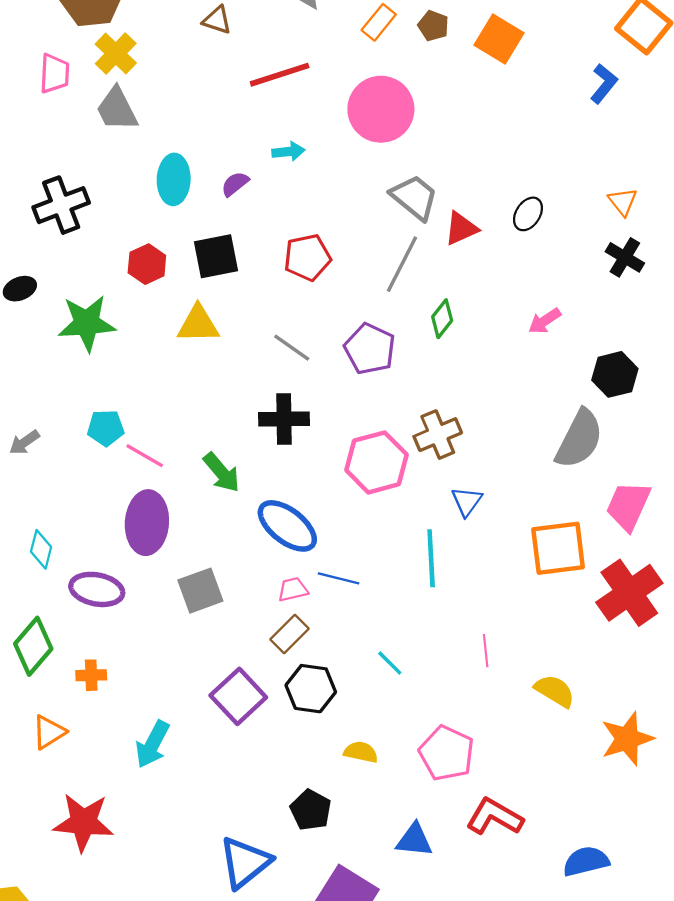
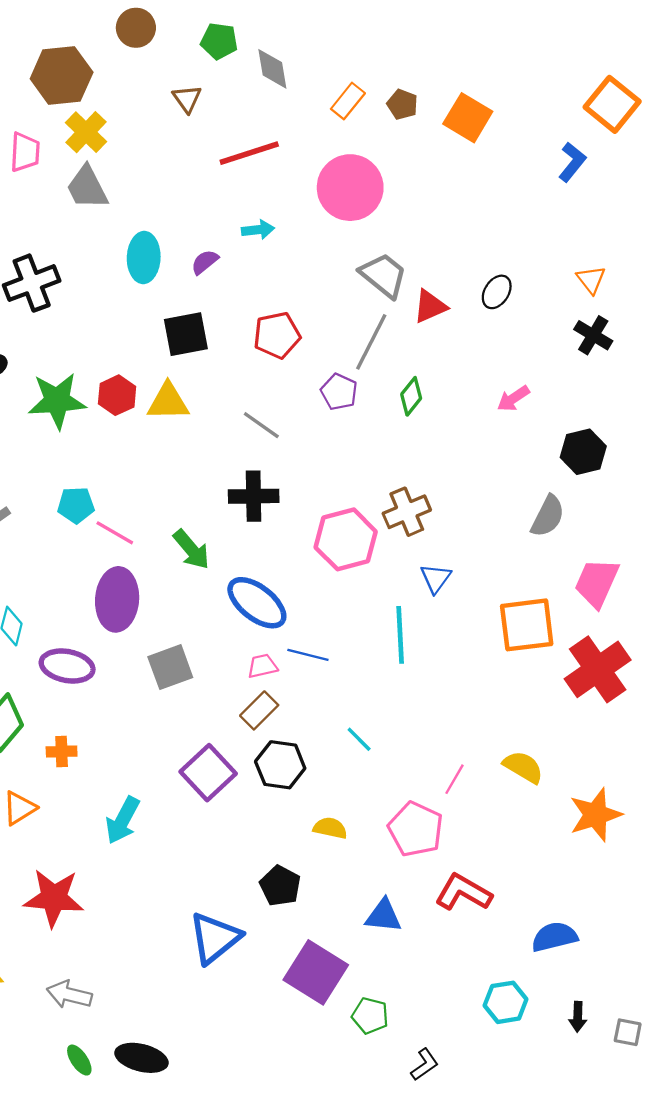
brown triangle: (217, 20) -> (187, 99), turned 36
red hexagon: (147, 264) -> (117, 395), moved
purple pentagon: (370, 349) -> (339, 392), moved, size x0.7
gray semicircle: (579, 439) -> (548, 516), size x0.7
pink line: (486, 651) -> (454, 779), moved, turned 36

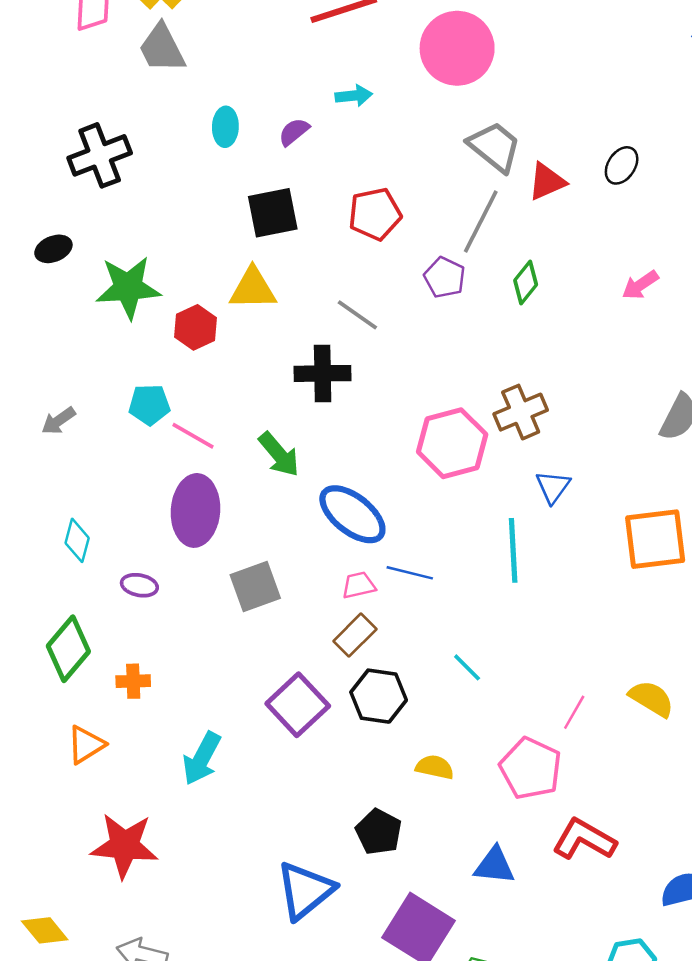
cyan ellipse: (144, 258) -> (225, 127), size x0.7
red hexagon: (117, 395) -> (195, 327), moved
black cross: (254, 496) -> (323, 373), moved
purple ellipse: (67, 666) -> (139, 585), size x0.6

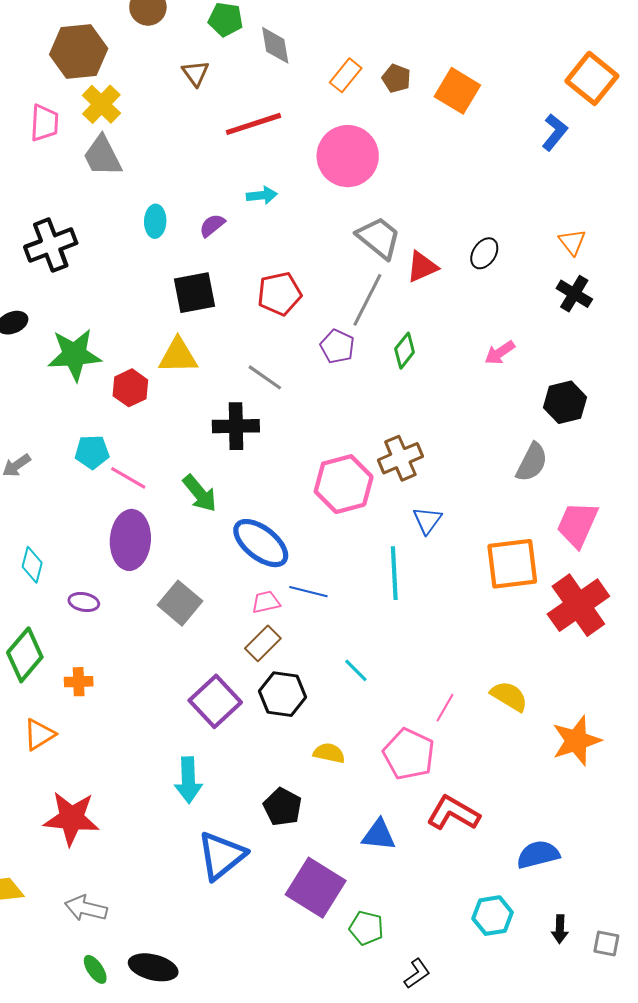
gray square: (255, 586) -> (180, 603), turned -30
cyan arrow: (202, 758) -> (188, 780), moved, turned -30

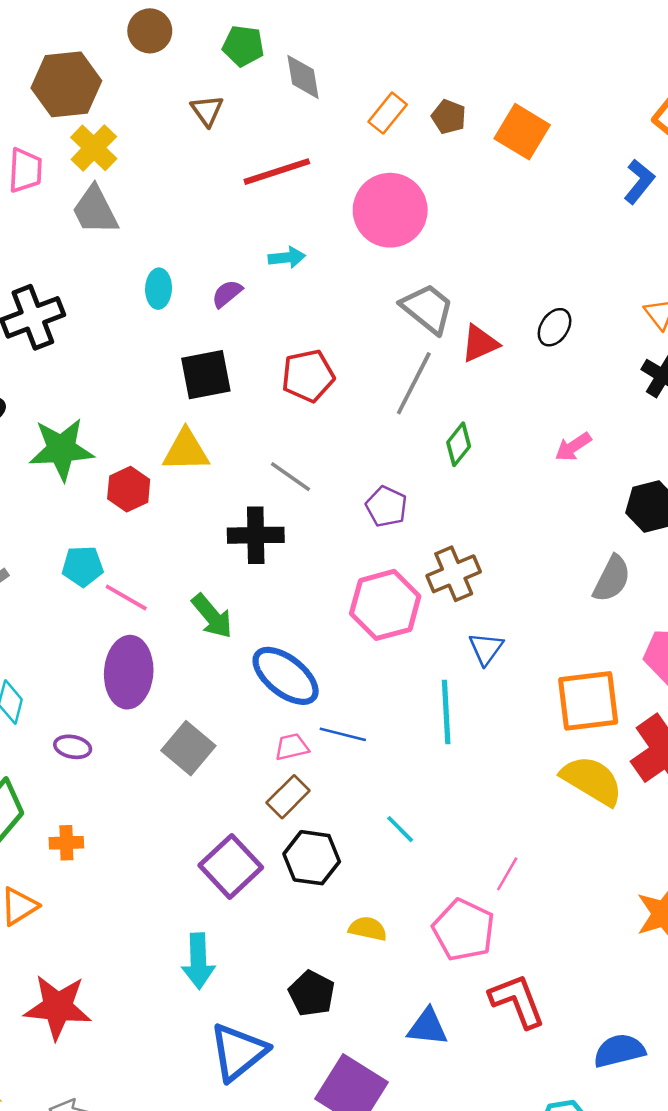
purple pentagon: (337, 346) -> (386, 507), moved
yellow semicircle: (509, 696) -> (592, 780), moved, size x1.4
red L-shape: (453, 813) -> (517, 1001), turned 39

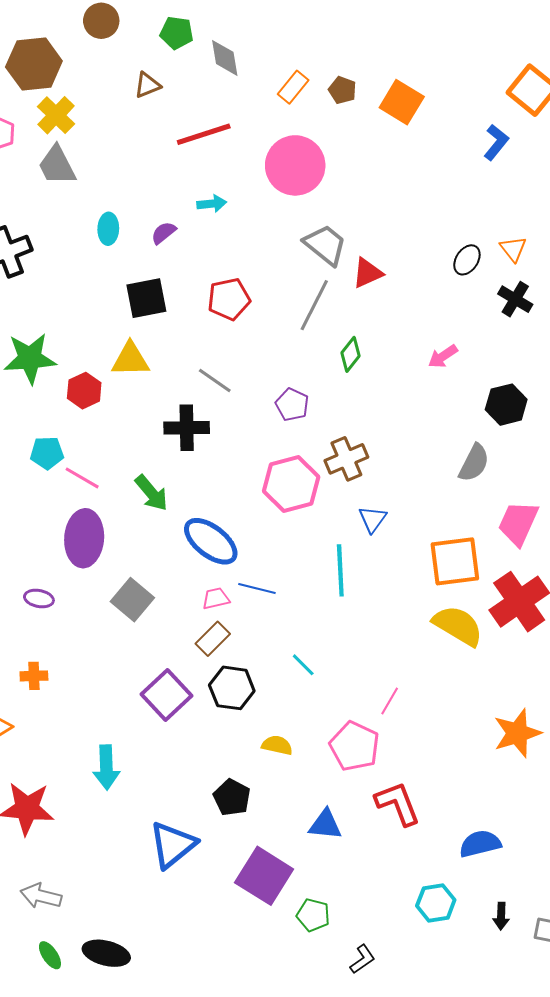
brown triangle: (207, 111) -> (147, 85), turned 44
black ellipse: (555, 327) -> (467, 260), moved
cyan arrow: (198, 961) -> (106, 767), moved

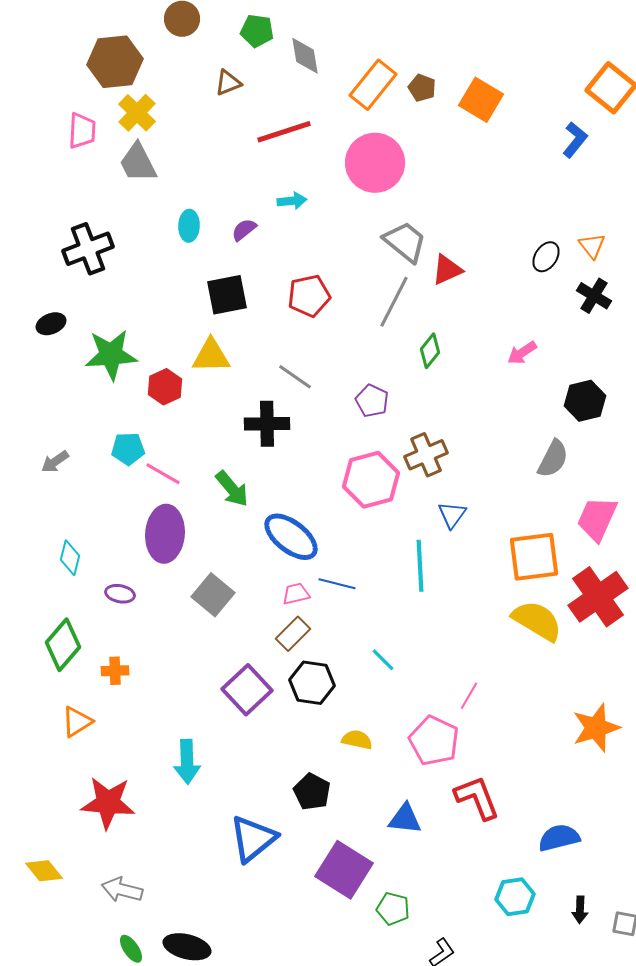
orange rectangle: (293, 87) -> (373, 85), size x1.5

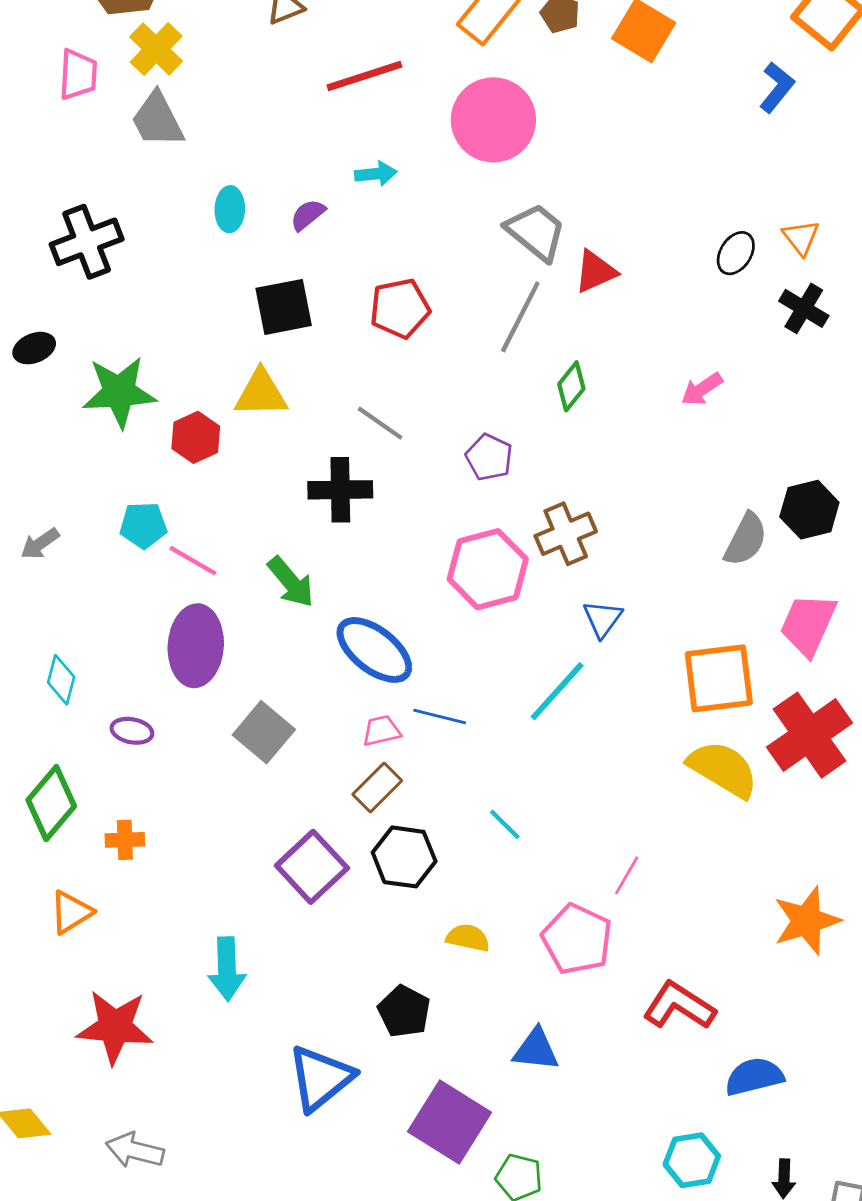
black hexagon: (585, 401) -> (809, 510), moved
cyan line: (420, 566) -> (557, 691), turned 45
red L-shape: (477, 798) -> (679, 1006), moved, turned -36

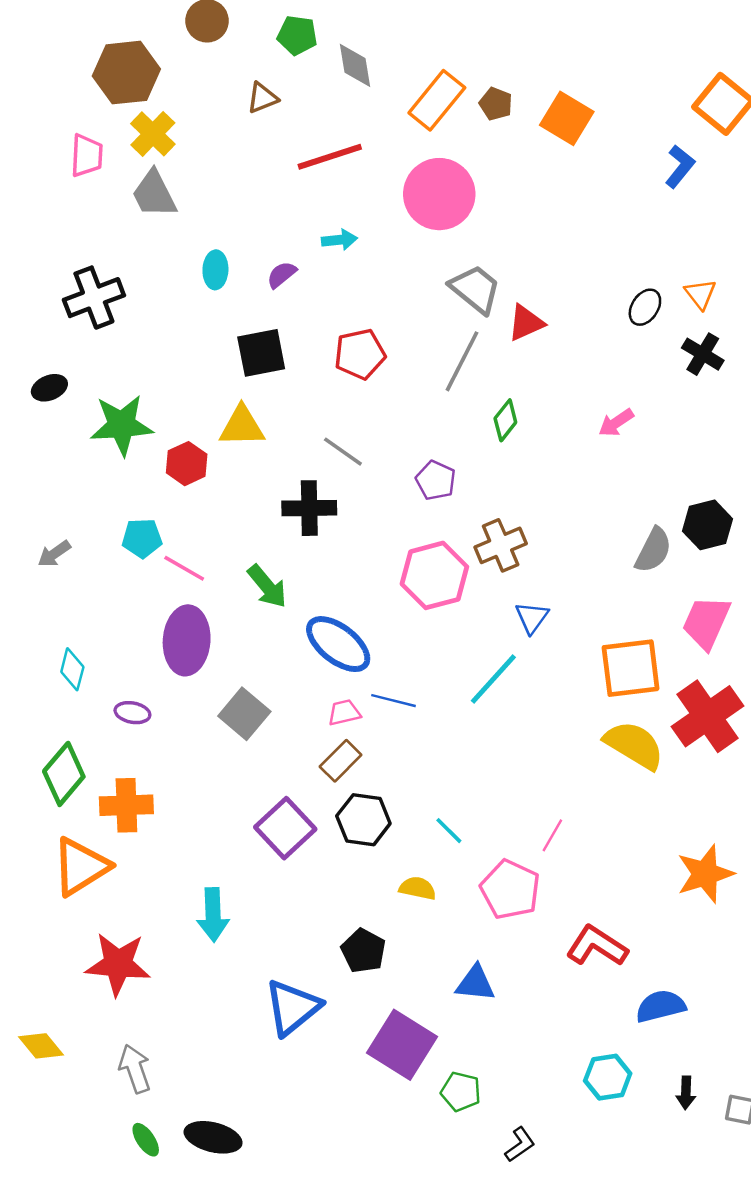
cyan line: (505, 824) -> (449, 831), moved
orange cross: (125, 840) -> (126, 805), size x1.6
orange triangle: (71, 912) -> (81, 867), size x1.6
gray arrow: (135, 1150) -> (135, 1069), turned 57

